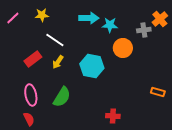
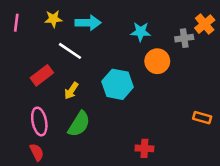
pink line: (13, 18) -> (16, 23), turned -40
cyan arrow: (89, 18) -> (88, 23), moved
yellow arrow: (58, 62) -> (71, 91), moved

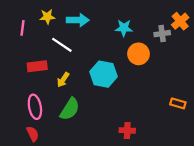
pink line: (16, 23) -> (23, 28), moved
red rectangle: (42, 75) -> (37, 66), turned 30

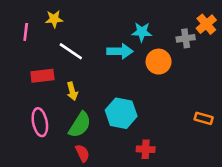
cyan arrow: (78, 20) -> (120, 51), moved
cyan hexagon: (104, 74) -> (121, 113), moved
yellow arrow: (63, 80) -> (72, 91), turned -49
red semicircle: (33, 134) -> (82, 153), moved

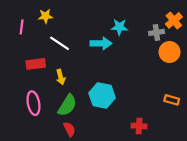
orange circle: (159, 62) -> (169, 52), moved
red cross: (146, 149) -> (139, 126), moved

